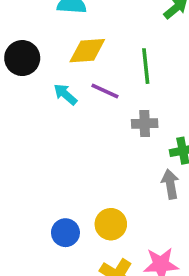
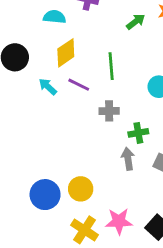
yellow diamond: (87, 51) -> (66, 53), turned -32
blue circle: (65, 233) -> (45, 195), size x1.4

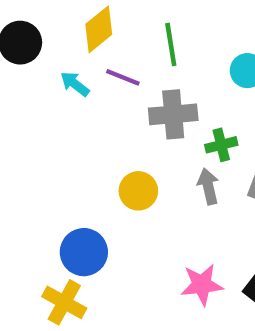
gray cross: (109, 111) -> (173, 114), size x1.5
yellow circle: (81, 189) -> (138, 191), moved
yellow cross: (84, 230) -> (64, 302), moved

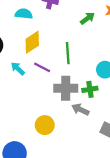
green cross: (221, 145) -> (90, 89), moved
gray arrow: (208, 186) -> (80, 109), moved, turned -56

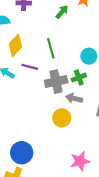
yellow circle: (45, 125) -> (62, 118), moved

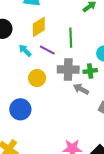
yellow circle: (62, 118) -> (37, 78), moved
blue circle: (22, 153) -> (20, 109), moved

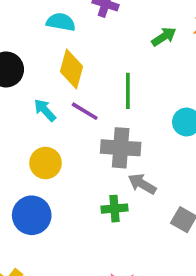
yellow diamond: (39, 27) -> (71, 69), turned -45
green cross: (90, 71) -> (115, 209), moved
yellow circle: (37, 78) -> (46, 163), moved

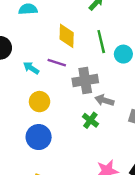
yellow diamond: (71, 69) -> (67, 36), moved
green line: (128, 91) -> (101, 42), moved
green cross: (115, 209) -> (90, 120), turned -35

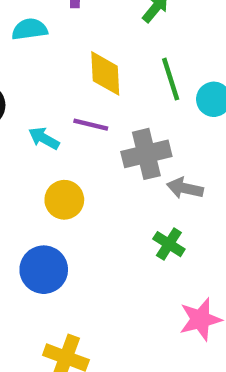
green cross: (90, 120) -> (169, 244), moved
blue circle: (39, 137) -> (44, 270), moved

